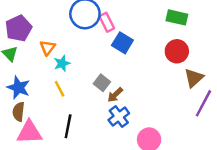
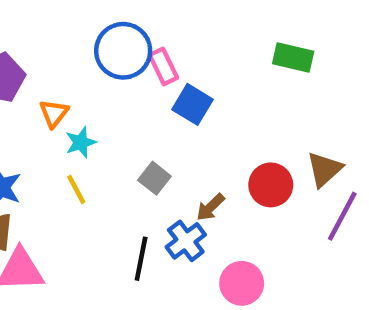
red circle: (177, 51) -> (271, 185), moved
brown arrow: (115, 95) -> (210, 207), moved
black line: (68, 126) -> (141, 259), moved

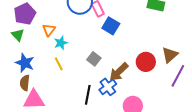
brown arrow: (210, 207) -> (119, 72), size x1.5

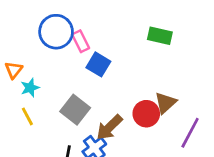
brown triangle: (170, 55) -> (165, 103), moved
gray square: (94, 59) -> (75, 110), size x1.5

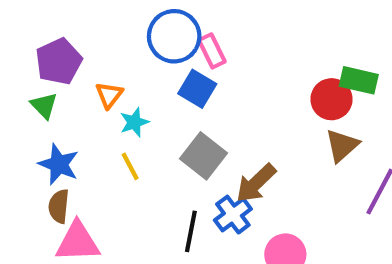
green rectangle: (160, 36) -> (359, 80), moved
blue square: (98, 64) -> (197, 89), moved
red circle: (146, 114) -> (331, 99), moved

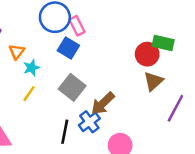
yellow line: (130, 166) -> (29, 94), turned 63

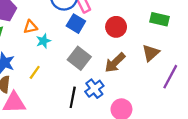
orange triangle: (17, 52) -> (30, 27), turned 40
red circle: (147, 54) -> (116, 27), moved
yellow line: (29, 94) -> (35, 72), moved
brown arrow: (103, 103) -> (115, 63), moved

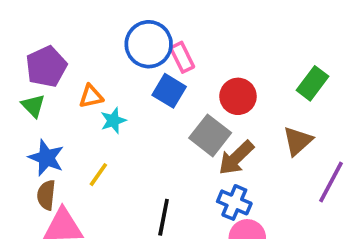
green rectangle: (159, 19) -> (312, 83), turned -66
gray square: (79, 58) -> (210, 135), moved
blue cross: (94, 89) -> (234, 202), moved, turned -30

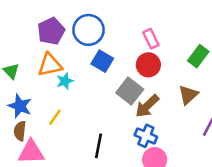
pink rectangle: (182, 57) -> (151, 39), moved
purple pentagon: (46, 67) -> (51, 31), moved
orange triangle: (91, 96) -> (50, 65), size x1.5

